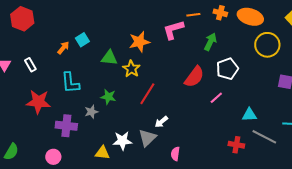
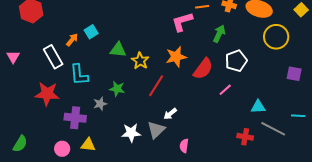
orange star: (139, 42) -> (176, 57), moved
white rectangle: (30, 65) -> (53, 57), moved, size x1.6
yellow triangle: (102, 153) -> (88, 145), moved

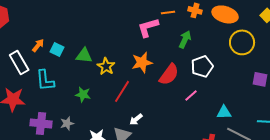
cyan square: (91, 32) -> (57, 49), moved, turned -32
gray star: (100, 104) -> (67, 123), moved

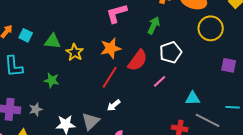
red line: (122, 91) -> (110, 77), moved
white arrow: (136, 119) -> (114, 105), moved

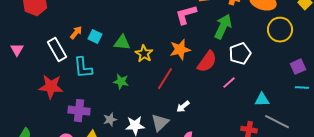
green arrow: (154, 25) -> (223, 27), size x1.4
purple square: (229, 65) -> (298, 67), turned -35
red line: (110, 77) -> (165, 79), moved
cyan line: (233, 107) -> (302, 88), moved
gray star: (36, 109) -> (110, 120), moved

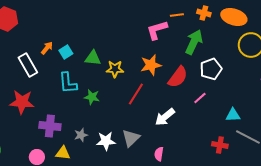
cyan square: (95, 37) -> (66, 52), turned 32
yellow star: (144, 54) -> (115, 69), turned -30
cyan L-shape: (83, 68) -> (68, 83), moved
white arrow: (183, 107) -> (165, 117), moved, size x1.5

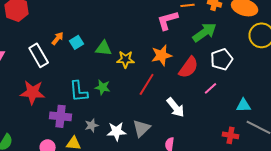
green arrow: (194, 42) -> (205, 32), turned 30
cyan L-shape: (68, 83) -> (79, 91), moved
white arrow: (165, 117) -> (176, 107), turned -90

